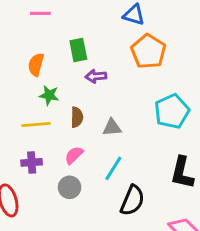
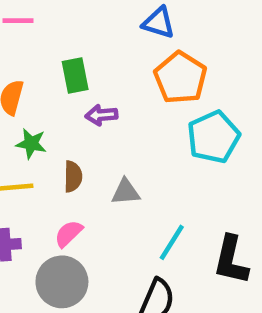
cyan pentagon: (172, 111) -> (213, 137), moved
cyan line: (113, 168) -> (172, 242), moved
gray circle: (70, 187) -> (62, 282), size x1.5

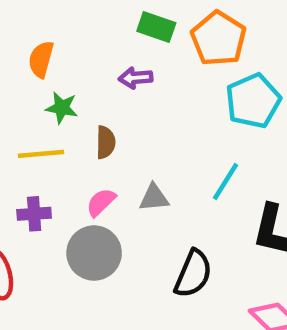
green rectangle: (75, 75) -> (156, 27), moved, turned -60
gray triangle: (126, 192) -> (154, 198), moved
cyan line: (172, 242) -> (225, 182), moved

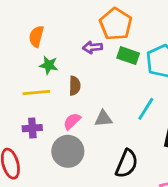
green rectangle: (156, 27) -> (128, 56), moved
orange pentagon: (219, 39) -> (116, 24), moved

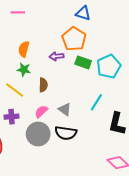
orange semicircle: (36, 36) -> (24, 49), moved
yellow line: (36, 92) -> (15, 90), turned 42
gray triangle: (103, 118) -> (65, 109), turned 40
black semicircle: (127, 164) -> (66, 133), moved, turned 75

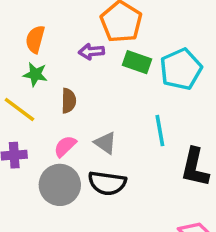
cyan line: (96, 102) -> (160, 131), turned -42

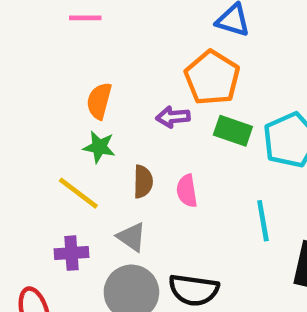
gray triangle: (105, 143) -> (131, 237), moved
pink semicircle: (65, 146) -> (187, 191), moved, turned -55

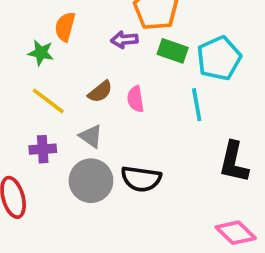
green star: (99, 147) -> (41, 53), moved
brown semicircle: (143, 182) -> (100, 92), turned 50
cyan line: (263, 221) -> (197, 105), moved

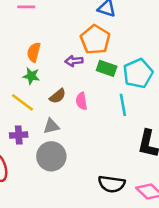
green star: (41, 53) -> (31, 76), moved
gray triangle: (91, 136) -> (51, 126), turned -48
black semicircle: (141, 179) -> (112, 184), moved

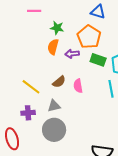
orange semicircle: (34, 52) -> (53, 47), moved
green star: (31, 76) -> (57, 28), moved

